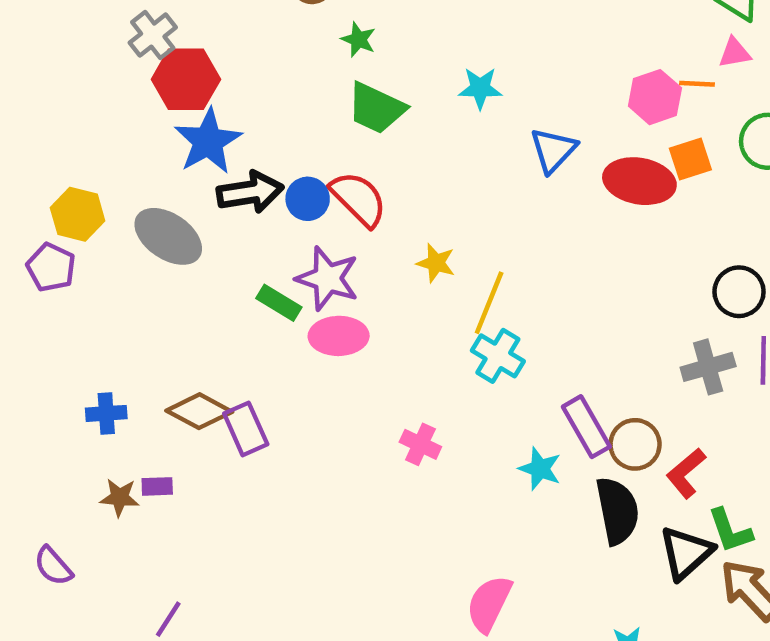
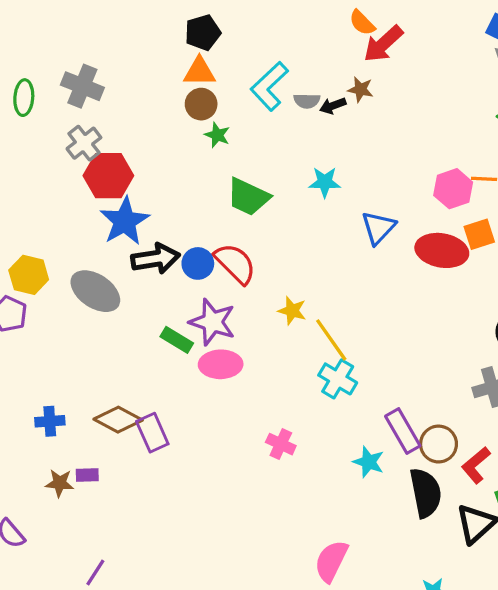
green star: (358, 40) -> (217, 135), moved
yellow line: (489, 303) -> (331, 340), turned -57

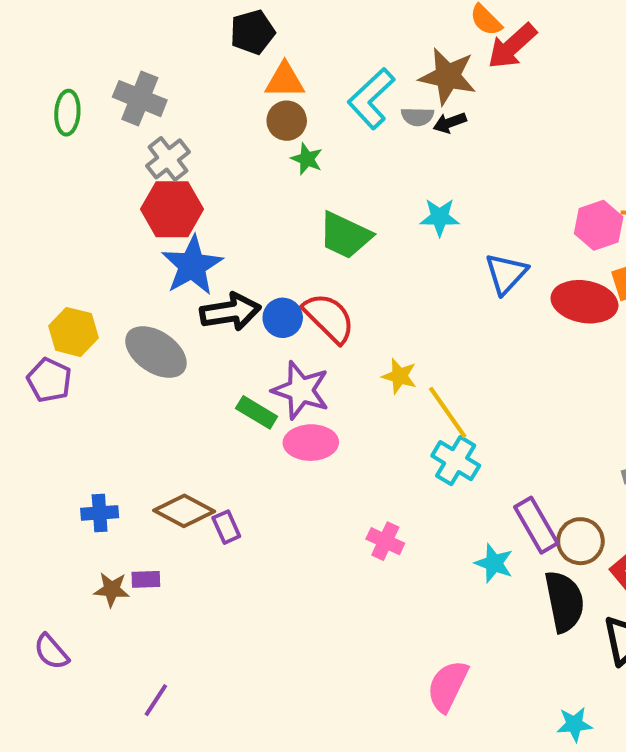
black pentagon: (203, 33) -> (252, 32), moved
brown star: (360, 89) -> (448, 76), moved, size x1.8
gray cross: (84, 143) -> (168, 159), moved
purple rectangle: (152, 433) -> (226, 527), size x0.7

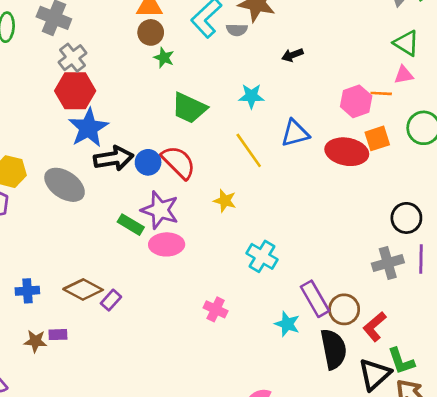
black arrow: (450, 123) -> (292, 55), moved
blue triangle: (506, 274) -> (295, 133), turned 32
yellow line: (448, 412) -> (249, 150), moved
purple rectangle: (226, 527) -> (111, 300), turned 66

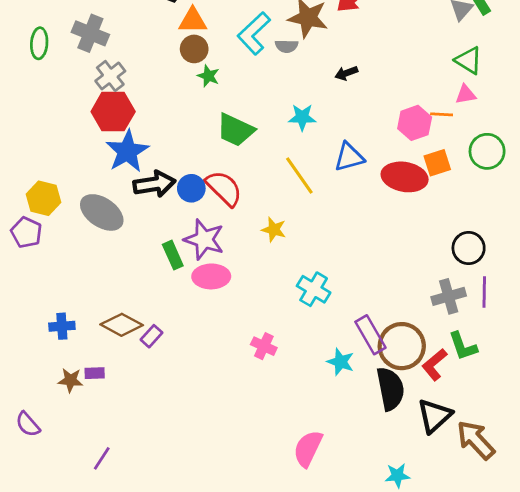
green rectangle: (131, 225) -> (173, 255), turned 35
brown circle: (344, 309) -> (402, 346), size x1.4
green L-shape: (401, 361) -> (463, 346), moved

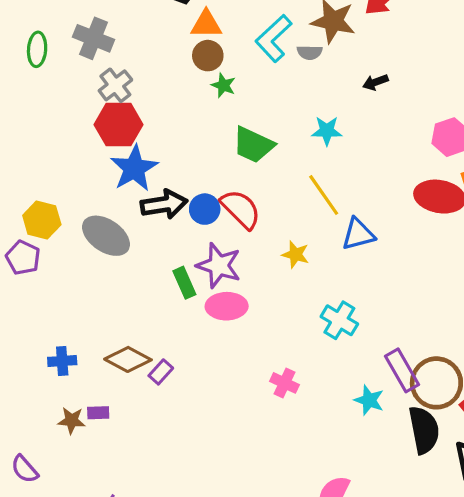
blue triangle: (349, 157) -> (358, 234), moved

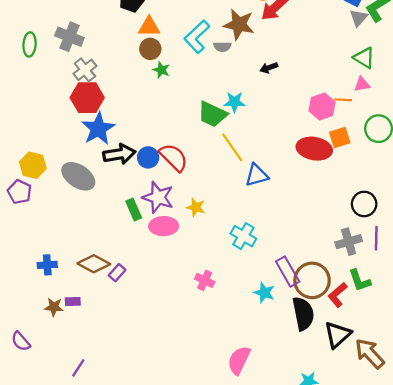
green trapezoid: (253, 145) -> (212, 114), moved
yellow star: (296, 254) -> (196, 207), moved

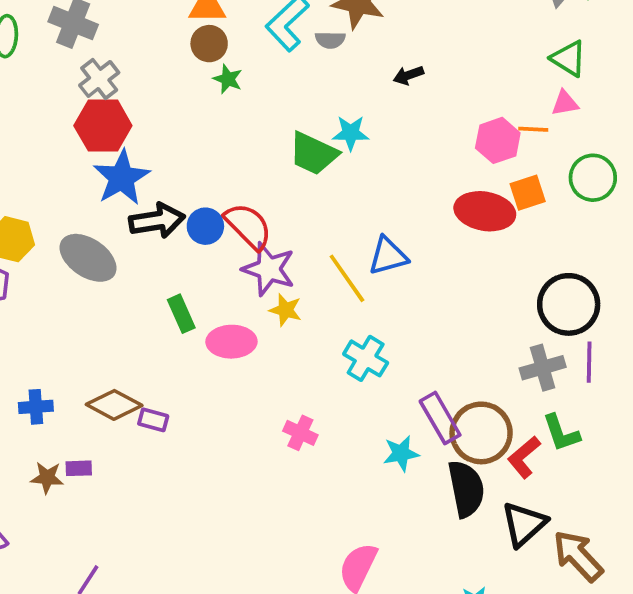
yellow line: (232, 147) -> (347, 278), moved
purple star: (158, 197) -> (269, 269), moved
black circle: (364, 204) -> (569, 304), size x1.4
purple rectangle: (117, 273) -> (153, 420), turned 63
cyan star: (264, 293) -> (401, 453), turned -30

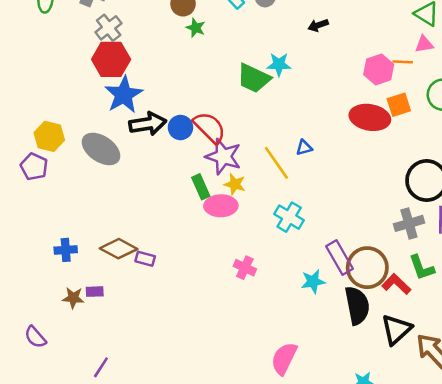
blue triangle: (388, 256) -> (304, 148), size x0.6
green rectangle: (181, 314) -> (201, 187), moved
pink ellipse: (231, 342) -> (221, 206), moved
red L-shape: (524, 457) -> (396, 284), turned 84

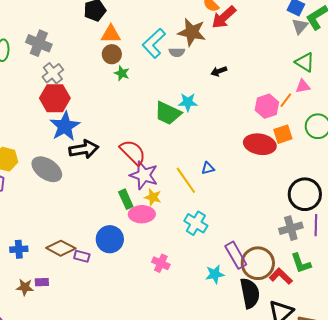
orange line: (403, 62) -> (286, 100), turned -56
blue circle: (180, 128) -> (110, 239), moved, size x1.4

